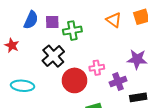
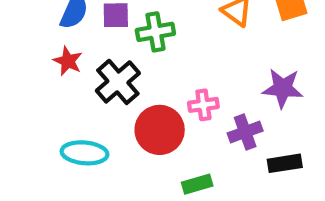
red star: (12, 45) -> (68, 61), moved
cyan ellipse: (23, 86) -> (85, 153), moved

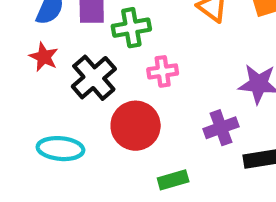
pink cross: (203, 105) -> (163, 71), moved

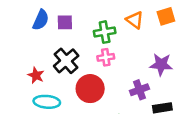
green cross: (131, 28) -> (105, 32), moved
red star: (44, 57) -> (36, 75), moved

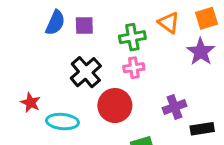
purple star: (161, 65) -> (201, 52), moved, turned 30
red star: (36, 75) -> (31, 103), moved

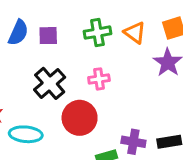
green cross: (132, 37) -> (97, 33), moved
purple cross: (175, 107) -> (133, 142), moved, turned 30

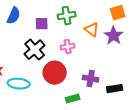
orange triangle: (135, 33) -> (92, 30), moved
purple square: (48, 36) -> (42, 24), moved
purple cross: (133, 142) -> (91, 79), moved

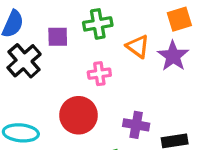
black cross: (35, 50) -> (24, 61), moved

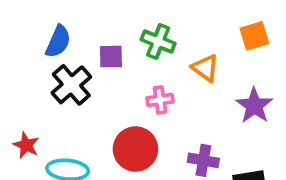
green cross: (98, 24) -> (158, 41), turned 32
purple star: (173, 56) -> (254, 106), moved

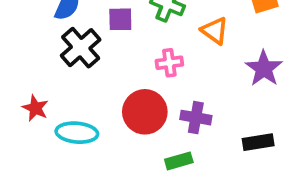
purple cross: (203, 160) -> (196, 118), moved

